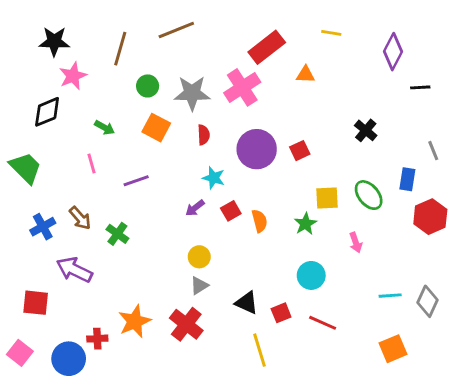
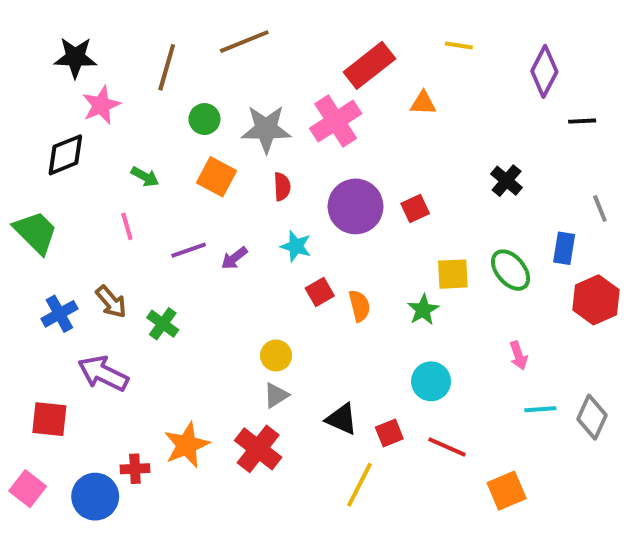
purple arrow: (195, 208) -> (234, 258), moved
pink arrow: (356, 242) -> (518, 356), moved
orange square: (393, 349) -> (507, 491), moved
yellow line: (260, 350) -> (359, 485), turned 44

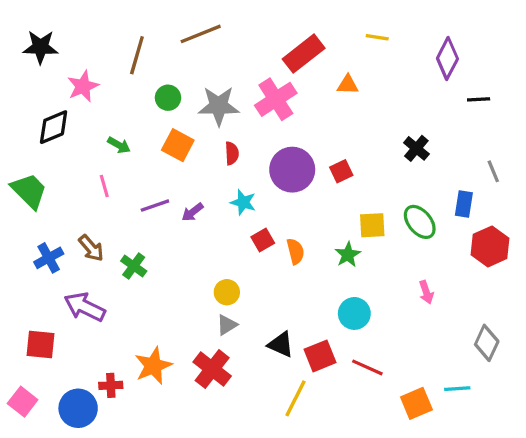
black star: (75, 57) -> (40, 47), moved
cyan line: (540, 409) -> (457, 389), moved
red square: (389, 433) -> (320, 356), size x1.4

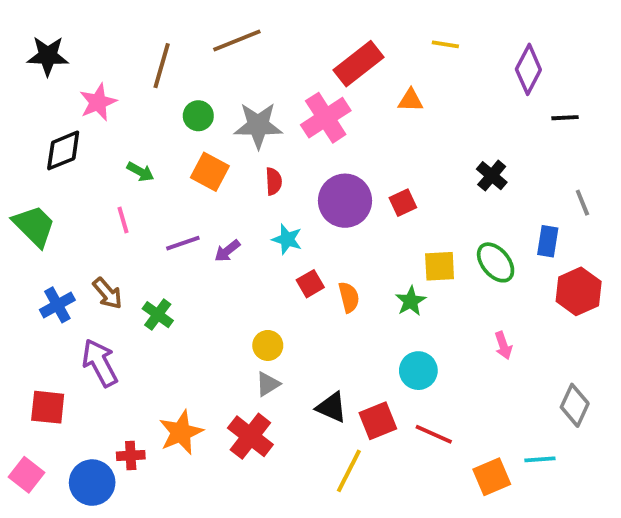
purple arrow: (85, 307) -> (100, 363), turned 36

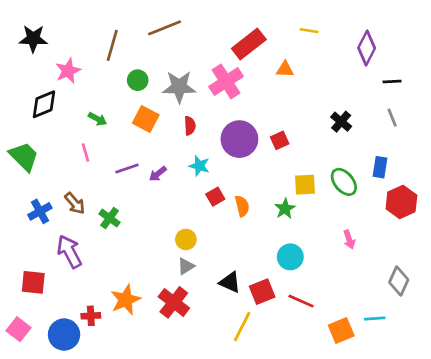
gray line: (582, 203) -> (392, 118), moved

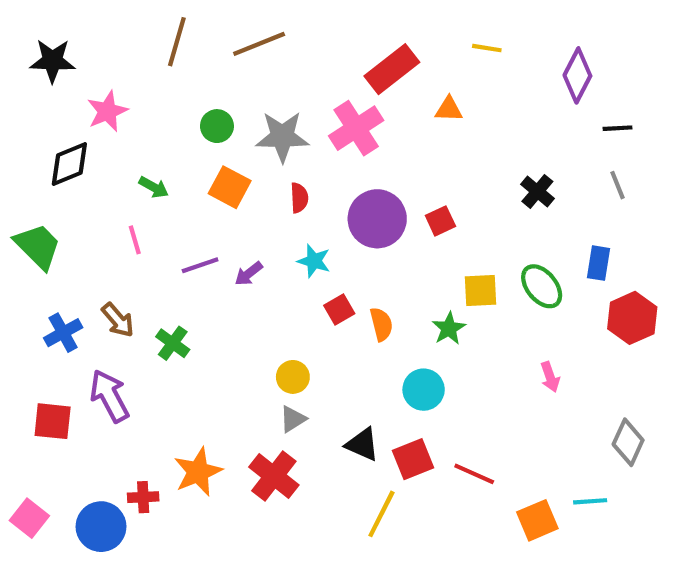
brown line: (112, 45) -> (177, 42), moved
cyan circle: (290, 257) -> (424, 390), moved
red square: (33, 282) -> (53, 421), moved

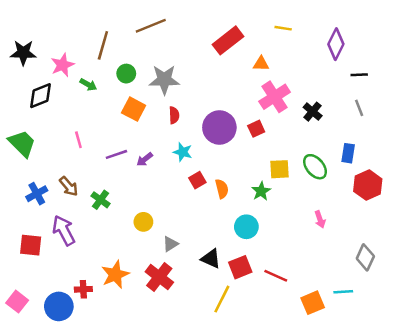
brown line: (177, 42) -> (103, 45), moved
black star: (53, 61) -> (23, 53), moved
pink cross: (356, 128) -> (275, 97), moved
green arrow: (154, 187) -> (88, 85), moved
yellow circle: (293, 377) -> (143, 222), moved

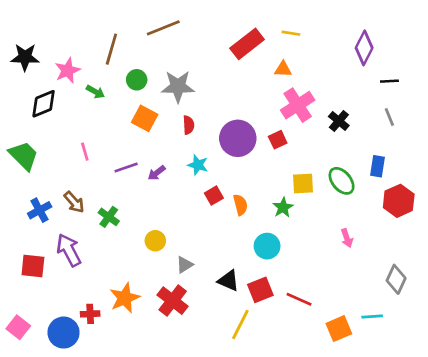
yellow line: (283, 28) -> (291, 33), moved

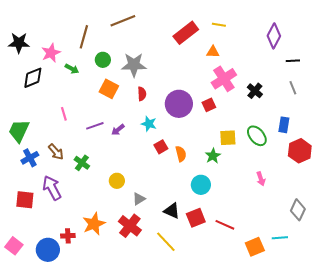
green trapezoid: (24, 156) -> (19, 131), moved, turned -110
yellow line: (240, 325) -> (166, 242), moved, turned -70

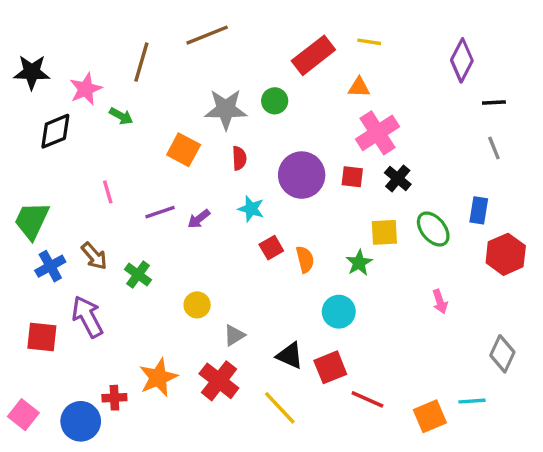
green circle: (103, 60) -> (275, 101), moved
black cross: (255, 91) -> (398, 178), moved
red square: (209, 105) -> (352, 177), turned 32
red line: (225, 225) -> (367, 399), moved

